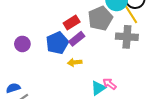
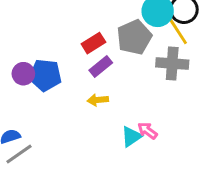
blue pentagon: (57, 43) -> (45, 75), moved, turned 30

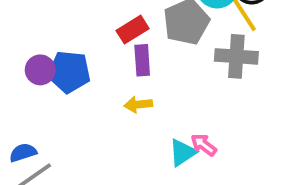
purple rectangle: (101, 66) -> (142, 60), turned -55

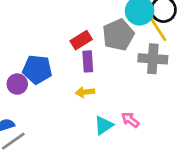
purple circle: (40, 70) -> (17, 84), moved
cyan triangle: (183, 153) -> (104, 125), moved

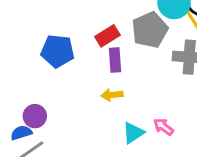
blue pentagon: (37, 69) -> (58, 51), moved
purple circle: (17, 84) -> (35, 116), moved

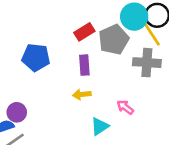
red rectangle: (107, 36) -> (84, 32), moved
pink arrow: (163, 127) -> (125, 107), moved

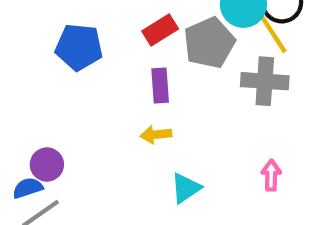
blue pentagon: (36, 57) -> (79, 47), moved
pink arrow: (125, 107) -> (271, 175), moved, turned 54

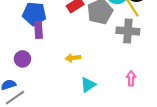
purple rectangle: (160, 85) -> (39, 30), moved
purple circle: (47, 165) -> (22, 59), moved

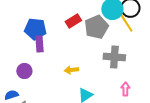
gray cross: (128, 31) -> (114, 57), moved

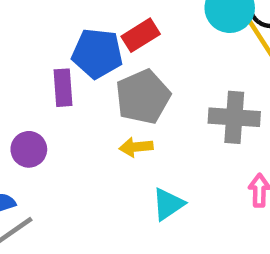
gray pentagon: (96, 27) -> (143, 97), moved
blue pentagon: (35, 29) -> (97, 53), moved

